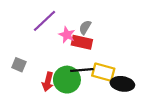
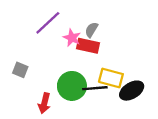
black line: (82, 70) -> (95, 88), moved
red arrow: (48, 82) -> (44, 103), moved
black ellipse: (122, 84) -> (132, 91), turned -40

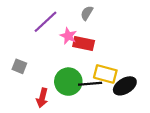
gray semicircle: (91, 30) -> (87, 13), moved

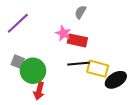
purple line: (45, 22) -> (18, 23), moved
green circle: (68, 82) -> (33, 71), moved
black line: (90, 84) -> (78, 64), moved

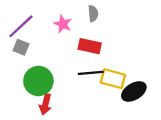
gray semicircle: (80, 12) -> (93, 13), turned 144
pink star: (63, 33) -> (63, 24), moved
gray square: (18, 62) -> (21, 47), moved

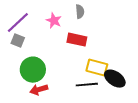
black line: (91, 73) -> (87, 85), moved
black ellipse: (134, 91) -> (115, 79), turned 65
red arrow: (45, 104) -> (39, 90), turned 60

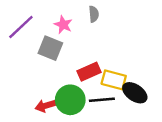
red rectangle: (77, 40) -> (89, 72), moved, turned -36
gray square: (18, 41) -> (50, 48), moved, size x1.5
green circle: (33, 70) -> (70, 100), moved

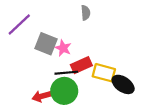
pink star: (63, 25) -> (63, 48), moved
black line: (102, 100) -> (66, 73), moved

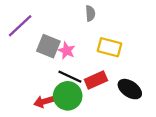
red rectangle: (81, 65) -> (96, 80), moved
black line: (66, 73) -> (70, 77), turned 30
yellow rectangle: (104, 73) -> (109, 47), moved

